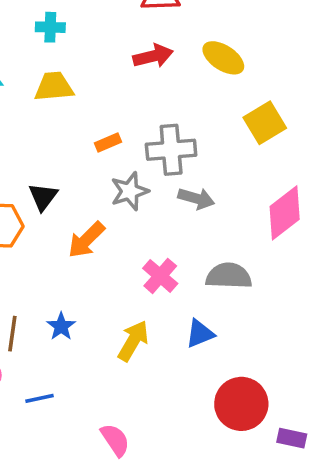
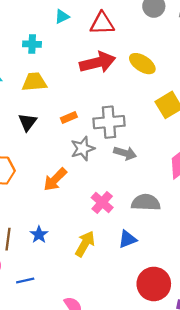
red arrow: (153, 56) -> (98, 62), size x1.4
black triangle: (43, 197) -> (28, 122), moved

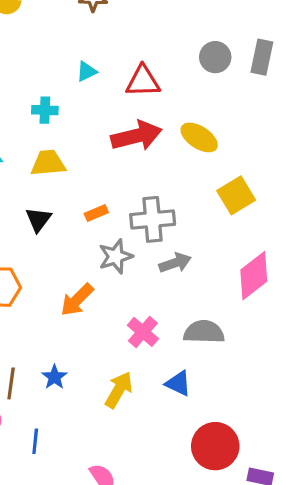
gray arrow: (125, 153) -> (175, 263), turned -35
blue triangle: (127, 239) -> (178, 383), turned 48
blue line: (25, 281) -> (35, 441), turned -72

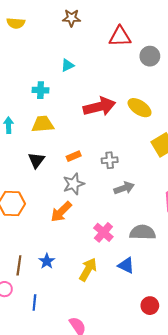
red triangle: (143, 81) -> (120, 37), moved
gray cross: (153, 219) -> (110, 160), size x0.6
gray star: (116, 256) -> (74, 184), moved
red circle: (215, 446) -> (150, 306), size x0.6

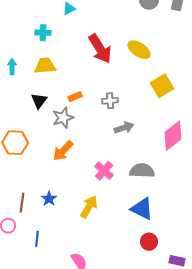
red arrow: (99, 107) -> (100, 49), turned 72
gray star: (74, 184) -> (63, 118), moved
blue triangle: (126, 265) -> (142, 209), moved, size x1.4

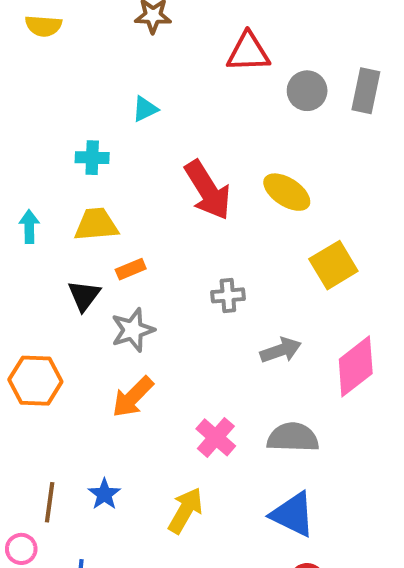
orange rectangle: (75, 97) -> (131, 269), moved
gray arrow: (124, 128) -> (281, 350), moved

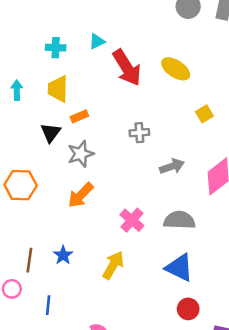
cyan triangle: (145, 109) -> (97, 41), moved
yellow trapezoid: (96, 225) -> (58, 89), turned -84
yellow square: (333, 265) -> (204, 114), size x0.6

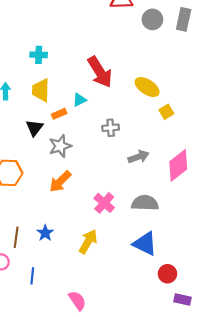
cyan triangle: (97, 41) -> (79, 100), moved
yellow ellipse: (176, 69) -> (147, 87), moved
red circle: (188, 309) -> (167, 274), moved

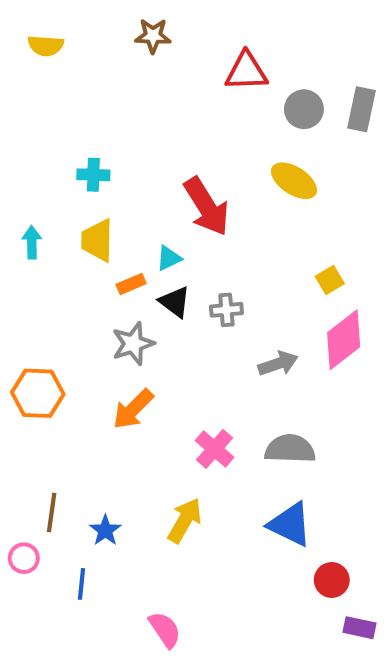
yellow ellipse: (147, 87) -> (294, 181), moved
black triangle: (34, 128) -> (175, 302), moved, turned -30
pink diamond: (178, 165) -> (344, 340), moved
blue star: (45, 233) -> (105, 530), moved

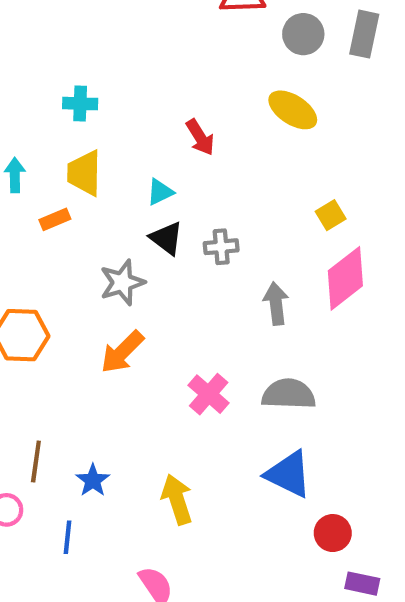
red arrow: (207, 207) -> (200, 137), size x0.6
orange rectangle: (131, 284) -> (55, 219), moved
gray arrow: (278, 363) -> (276, 304), turned -78
yellow arrow: (185, 520) -> (177, 499), moved, turned -48

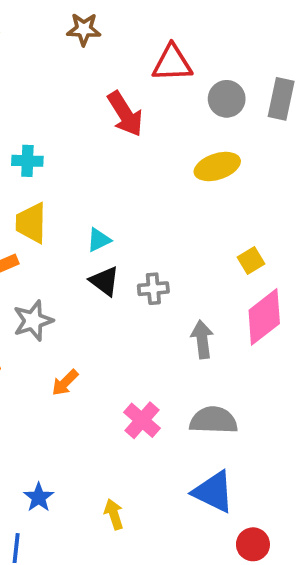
yellow ellipse: (293, 110) -> (217, 167), turned -51
red arrow: (200, 137) -> (125, 114), moved, size x1.4
gray star: (122, 283) -> (33, 321), moved
orange arrow: (122, 352) -> (65, 383), size x0.7
yellow arrow: (177, 499) -> (114, 514), size x0.7

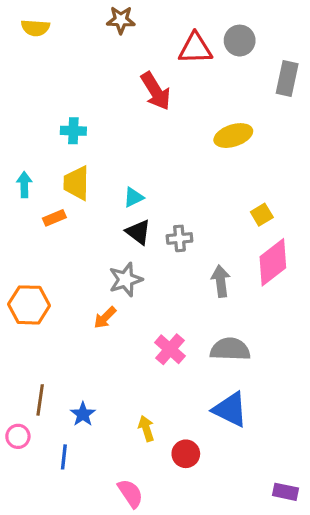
gray circle: (227, 99) -> (240, 41), moved
gray star: (33, 321) -> (126, 280), moved
red circle: (253, 544) -> (186, 454), moved

